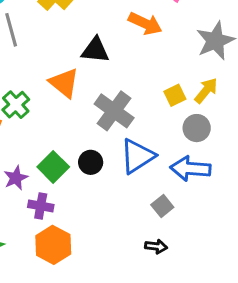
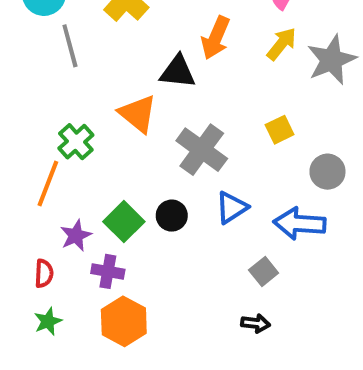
orange arrow: (145, 24) -> (216, 38), moved, turned 88
yellow arrow: (206, 91) -> (282, 44), moved
gray circle: (197, 128) -> (327, 172), moved
blue triangle: (137, 156) -> (232, 208), size x0.7

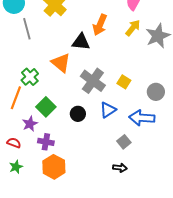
yellow square: (280, 130) -> (124, 82), moved, turned -32
green square: (124, 222) -> (46, 107), moved
red semicircle: (44, 273) -> (14, 143), turned -72

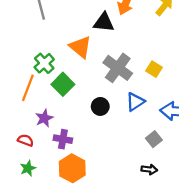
green square: (46, 107) -> (63, 84), moved

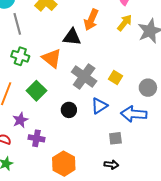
green cross: (44, 63) -> (20, 56), moved, turned -30
gray square: (154, 139) -> (115, 138), turned 32
orange hexagon: (72, 168) -> (64, 164), moved

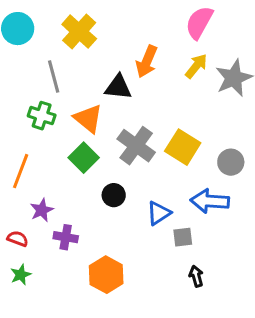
gray line: (17, 24) -> (54, 77), moved
yellow square: (115, 78) -> (183, 147), size x1.6
green square: (36, 91) -> (84, 158), moved
blue triangle: (99, 106) -> (159, 213), moved
black arrow: (111, 165) -> (196, 276), moved, turned -112

